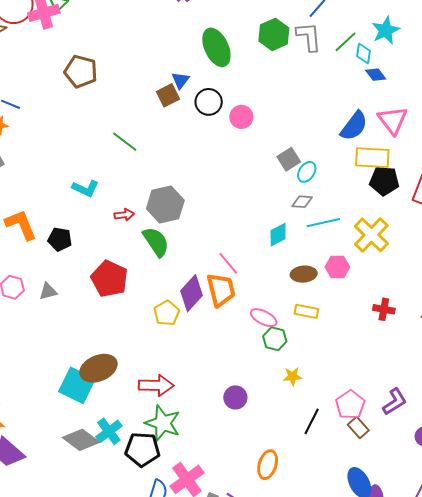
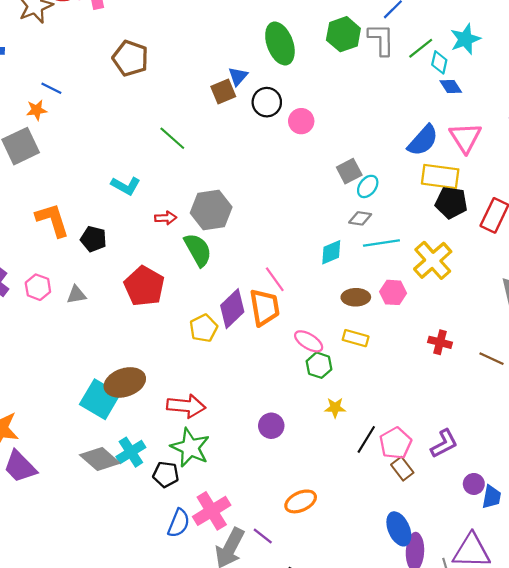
black line: (312, 421) -> (366, 439), moved
black pentagon: (142, 449) -> (166, 474), size x0.7
orange ellipse: (268, 465) -> (301, 501), turned 44

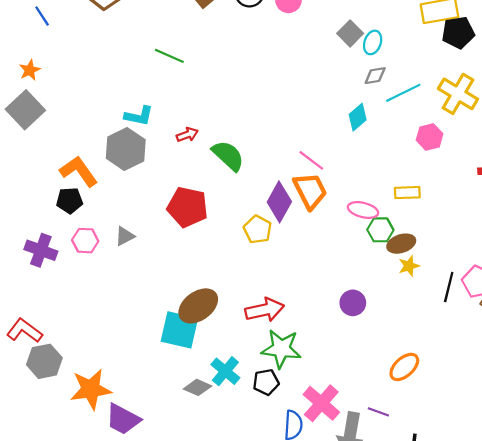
blue line: (51, 88) -> (42, 16), moved, turned 48
gray hexagon: (211, 210) -> (126, 149), moved
black pentagon: (94, 239) -> (69, 200), moved
brown ellipse: (356, 297) -> (401, 244), moved
gray diamond: (100, 459) -> (198, 387), size x0.7

